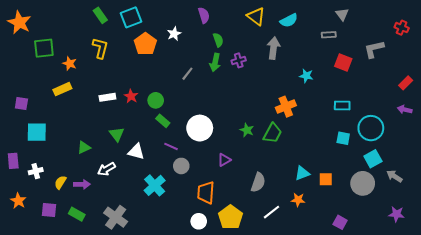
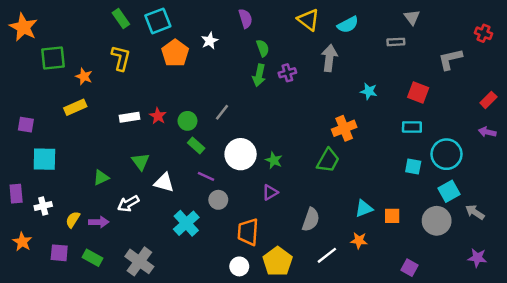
red square: (343, 62) -> (418, 93), moved
gray line: (187, 74) -> (222, 112), moved
green star: (247, 130) -> (274, 160), moved

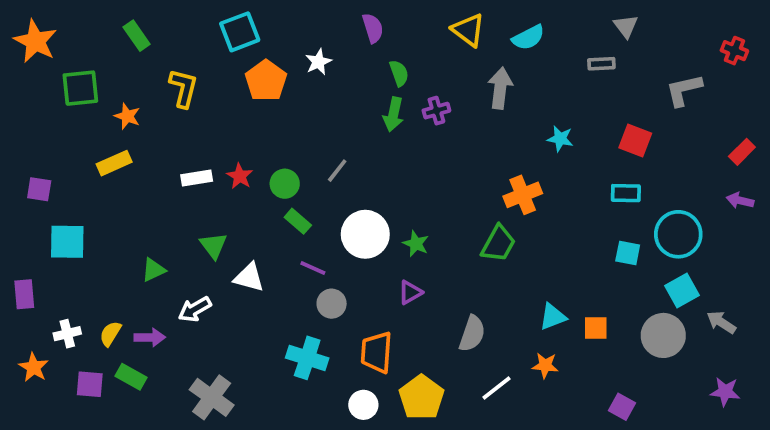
green rectangle: (121, 19) -> (137, 36), moved
white cross: (43, 206) -> (67, 334), moved
cyan cross: (186, 223) -> (307, 358), moved, turned -30
green rectangle: (93, 258) -> (131, 377), moved

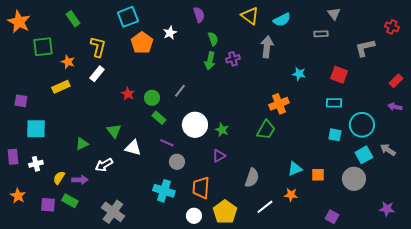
white rectangle: (197, 178) -> (97, 74), moved, turned -42
gray arrow: (721, 322) -> (388, 150), moved
white cross: (67, 334) -> (36, 164), moved

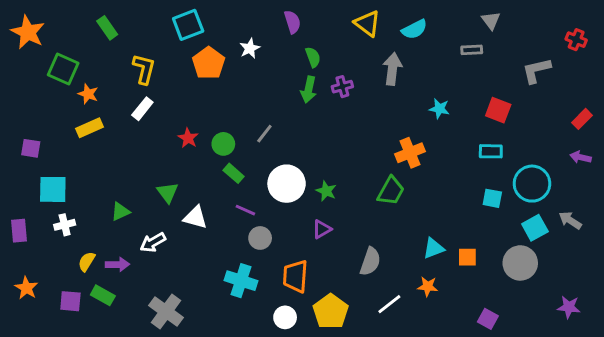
green square: (43, 47) -> (63, 69), turned 30
orange star: (68, 62) -> (88, 94), moved
white cross: (36, 164) -> (65, 225), moved

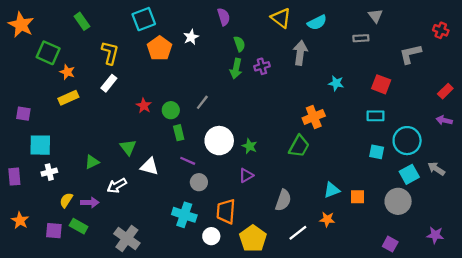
green rectangle: (234, 173) -> (179, 133), turned 35
white circle: (285, 317) -> (211, 236), moved
purple square: (488, 319) -> (390, 244), moved

